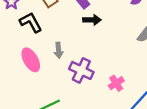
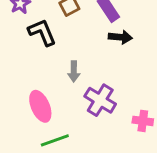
pink ellipse: (31, 60) -> (40, 106), moved
pink cross: (116, 83) -> (143, 121), turned 35

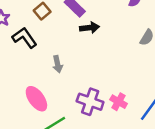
purple cross: (100, 100) -> (90, 102), moved
pink cross: (143, 121) -> (119, 102), moved, turned 35

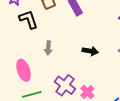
black arrow: (90, 28) -> (90, 51), moved

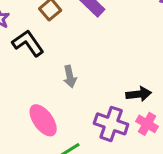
black arrow: (90, 51) -> (139, 94), moved

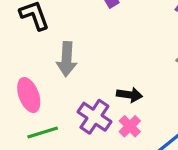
gray arrow: (70, 76) -> (67, 59), size x1.5

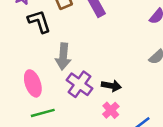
purple cross: (94, 117) -> (80, 84), moved

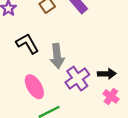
black L-shape: (39, 21) -> (27, 44), moved
purple cross: (80, 84) -> (77, 79), turned 30

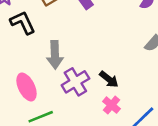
black L-shape: (27, 44) -> (23, 23), moved
black arrow: (107, 74) -> (109, 79), turned 36

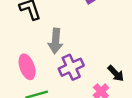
black arrow: (109, 79) -> (116, 73), moved

